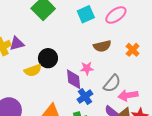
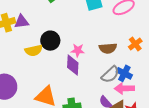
brown semicircle: (102, 46) -> (108, 48), moved
pink star: (87, 68) -> (78, 50), moved
blue cross: (85, 97) -> (124, 73), moved, turned -35

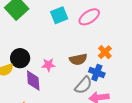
purple diamond: (73, 65) -> (33, 81), moved
blue cross: (124, 73) -> (97, 73), moved

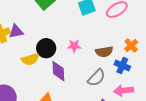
pink star: (48, 65) -> (74, 46), moved
gray semicircle: (83, 85) -> (96, 78), moved

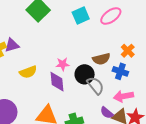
pink star: (74, 46) -> (63, 64), moved
black circle: (46, 48) -> (85, 74), moved
gray semicircle: (96, 78) -> (95, 85), turned -78

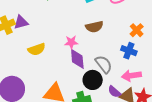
brown semicircle: (101, 59) -> (94, 27), moved
black circle: (85, 74) -> (93, 80), moved
purple diamond: (57, 82) -> (77, 59), moved

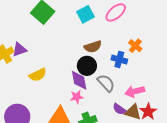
pink star: (71, 42) -> (77, 97), moved
blue cross: (129, 51) -> (119, 59), moved
black circle: (93, 80) -> (87, 66), moved

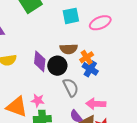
orange cross: (135, 46) -> (87, 57), moved
purple diamond: (79, 80) -> (40, 61), moved
pink star: (77, 97) -> (38, 100), moved

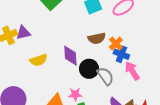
black circle: (57, 66) -> (89, 69), moved
pink arrow: (96, 104) -> (132, 71), moved, turned 66

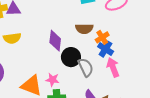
yellow semicircle: (39, 60) -> (12, 38), moved

